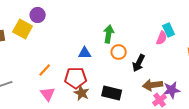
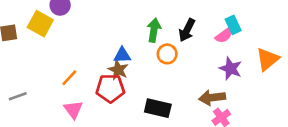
pink semicircle: (162, 38) -> (224, 35), turned 32
black arrow: (139, 63) -> (187, 30), moved
purple star: (172, 90) -> (231, 68), moved, turned 30
brown star: (82, 93) -> (118, 70), moved

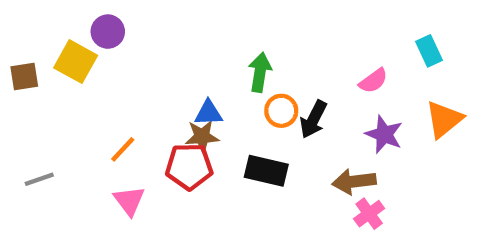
cyan rectangle: (233, 25) -> (429, 51), moved
black arrow: (187, 30) -> (313, 119), moved
brown star: (118, 70) -> (202, 136), turned -30
black rectangle: (158, 108) -> (266, 171), moved

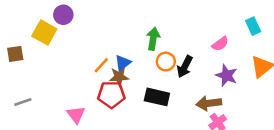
brown square: (24, 77) -> (15, 54), moved
blue triangle: (208, 113) -> (123, 63), turned -36
orange line: (123, 149) -> (101, 65), moved

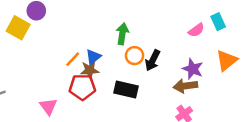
pink semicircle: (220, 44) -> (196, 30), moved
brown arrow: (209, 103) -> (185, 86), moved

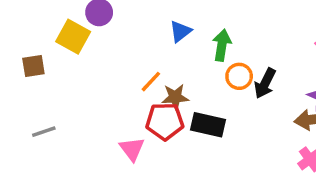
blue triangle: (93, 57) -> (180, 31), moved
black rectangle: (126, 90) -> (208, 125), moved
pink triangle: (48, 106) -> (132, 149), moved

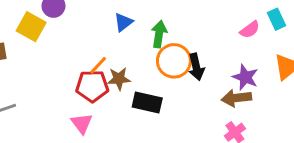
orange circle: (239, 76) -> (174, 61), size x1.5
black arrow: (265, 83) -> (196, 67), turned -40
red pentagon: (165, 121) -> (92, 86), moved

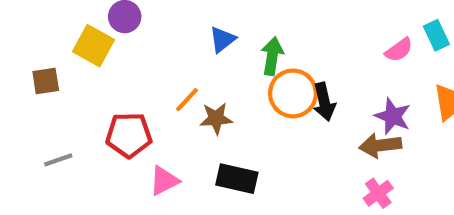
red pentagon: (92, 86) -> (129, 135), moved
black rectangle: (147, 102) -> (237, 179), moved
pink triangle: (82, 123) -> (164, 181), turned 40

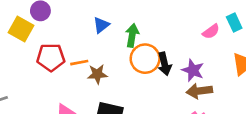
orange line: (187, 100) -> (79, 63), turned 36
purple star: (393, 116) -> (193, 70), moved
red pentagon: (129, 135) -> (51, 57), moved

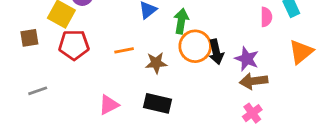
pink semicircle: (211, 32) -> (266, 17), turned -54
red pentagon: (51, 57) -> (74, 45), moved
brown star: (97, 74) -> (156, 63), moved

